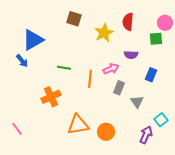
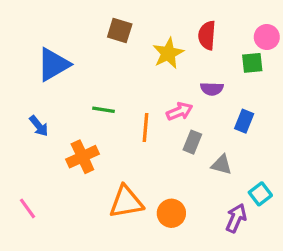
blue arrow: (22, 61) -> (39, 126), moved
gray triangle: (137, 102) -> (222, 165), turned -40

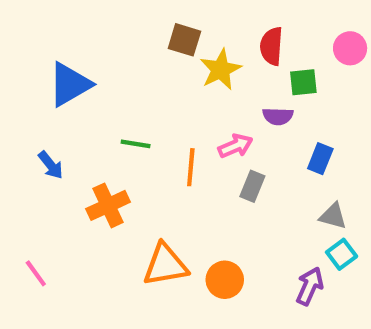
brown square: (120, 31) -> (184, 40), moved
green square: (252, 63) -> (303, 82), moved
gray triangle: (222, 165) -> (333, 216), moved

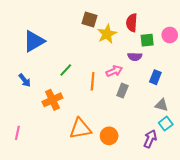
pink circle: (350, 48) -> (170, 35), moved
green line: (136, 144) -> (66, 70), turned -56
pink line: (36, 273) -> (17, 133), turned 48

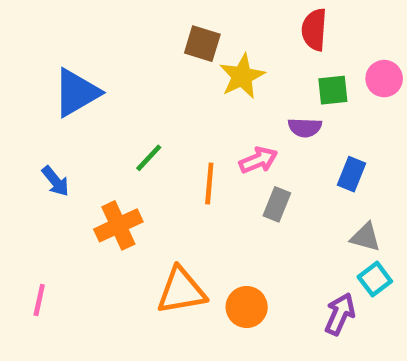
red semicircle: (132, 23) -> (314, 30), moved

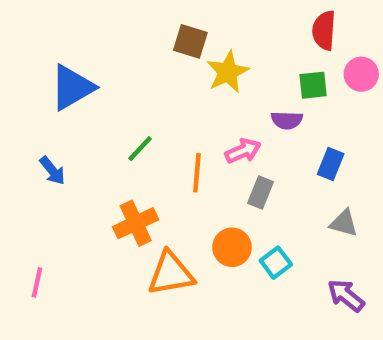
red semicircle: (314, 30) -> (324, 30), moved
orange cross: (118, 225) -> (136, 223), moved
cyan square: (375, 279) -> (276, 263), moved
orange circle: (247, 307) -> (232, 247), moved
purple arrow: (340, 314) -> (346, 295), moved, turned -75

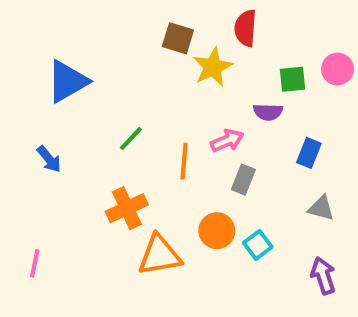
red semicircle: (324, 30) -> (245, 28), moved
purple arrow: (346, 295) -> (323, 276), turned 33

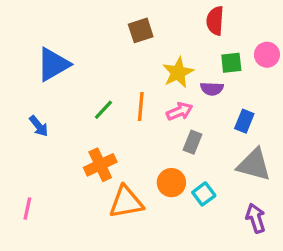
red semicircle: (245, 28) -> (215, 21), moved
brown square: (178, 38) -> (141, 30), turned -35
yellow star: (213, 67) -> (178, 73), moved
orange line: (184, 161) -> (141, 107), moved
gray triangle: (321, 208) -> (254, 165), size x1.6

